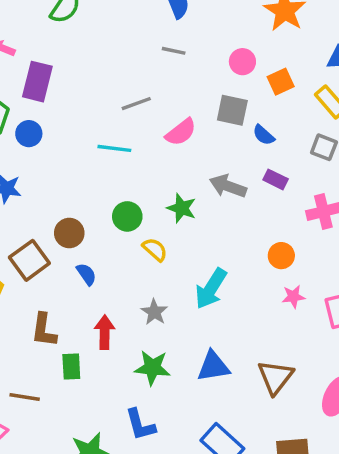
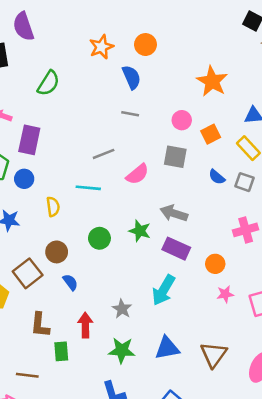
blue semicircle: (264, 135) -> (217, 177), moved
purple rectangle: (276, 179) -> (176, 249), moved, size x1.5
yellow semicircle: (155, 249) -> (53, 207), moved, turned 42

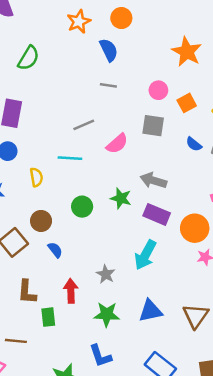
orange circle: (215, 264) -> (195, 228), size x1.5

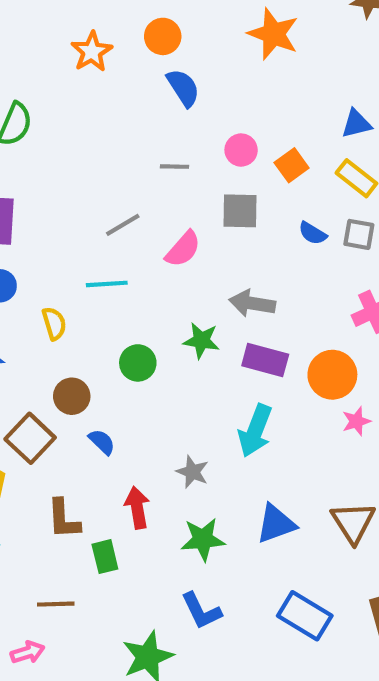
blue semicircle: (109, 50) -> (183, 88), moved
orange star: (187, 52) -> (273, 34), moved
gray line: (108, 85) -> (174, 167), moved

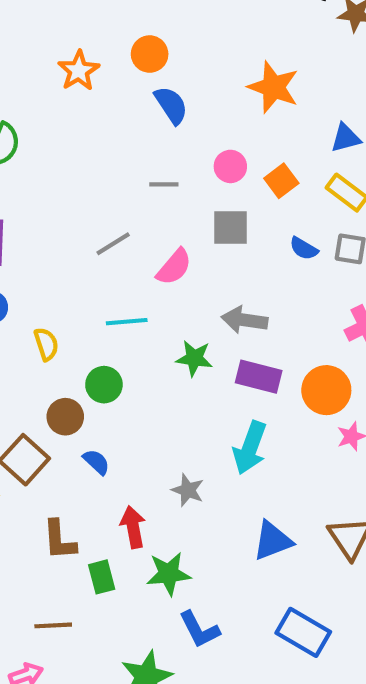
orange star: (273, 34) -> (273, 87), moved
cyan line: (107, 284) -> (127, 322), moved
green circle: (138, 363) -> (104, 385), moved
green star: (203, 539) -> (169, 574), moved

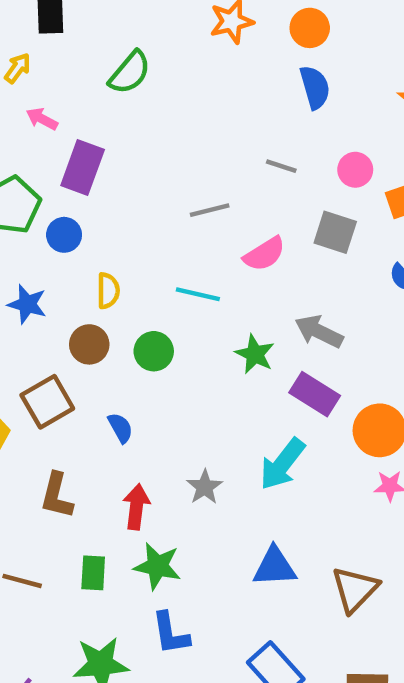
brown circle: (65, 417) -> (89, 344), moved
green rectangle: (102, 577) -> (93, 573), moved

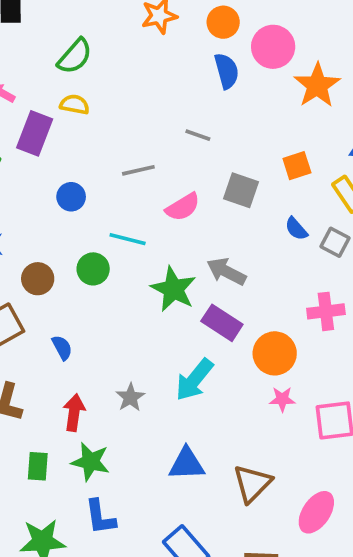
pink circle: (355, 170) -> (273, 47), moved, size x1.5
blue circle: (64, 235) -> (71, 197), moved
yellow semicircle: (108, 291) -> (75, 104), moved, turned -80
green circle: (154, 351) -> (93, 269), moved
green star: (255, 354) -> (173, 289), size x1.4

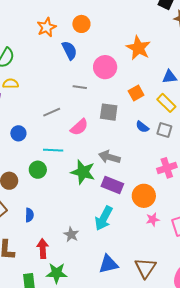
pink circle: (273, 47) -> (105, 67), moved
blue semicircle: (227, 71) -> (69, 50), moved
blue semicircle: (62, 348) -> (29, 215), turned 40

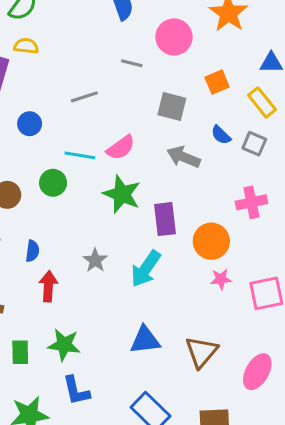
pink semicircle: (79, 127) -> (121, 148), moved
gray arrow: (109, 157) -> (184, 157), moved
purple rectangle: (112, 185) -> (165, 219), turned 55
gray star: (71, 235) -> (95, 260), moved
red arrow: (43, 249) -> (48, 286), moved

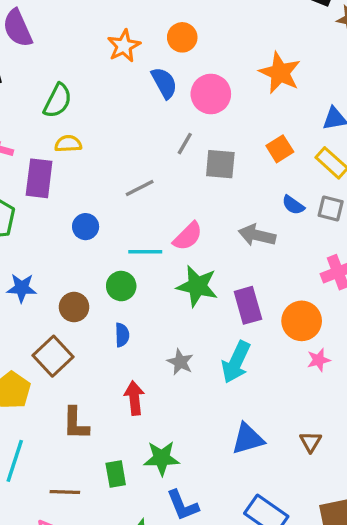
pink circle: (174, 37) -> (211, 94), moved
gray line: (132, 63) -> (185, 144), turned -65
gray square: (172, 107) -> (220, 164), moved
blue semicircle: (32, 251) -> (122, 335), moved
brown triangle: (201, 352) -> (311, 442), size x0.6

